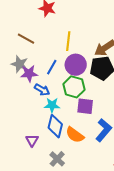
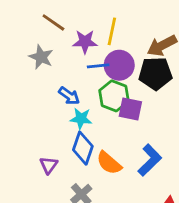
blue line: (52, 67) -> (98, 66), moved, turned 49
purple star: (29, 73) -> (85, 42), moved
purple square: (85, 106) -> (130, 109), moved

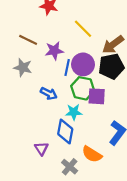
yellow line: (112, 31) -> (83, 29), moved, turned -48
blue line: (98, 66) -> (67, 67), turned -63
cyan star: (81, 119) -> (74, 112), moved
orange semicircle: (109, 163) -> (92, 154), moved

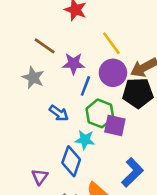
purple circle: (83, 64) -> (113, 73), moved

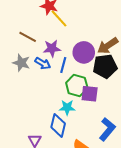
yellow line: (111, 43) -> (59, 18), moved
blue arrow: (59, 113) -> (43, 63), moved

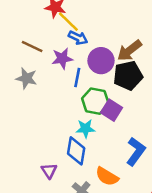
blue arrow: (43, 63) -> (78, 38), moved
purple square: (90, 94) -> (112, 110), turned 30

